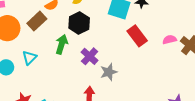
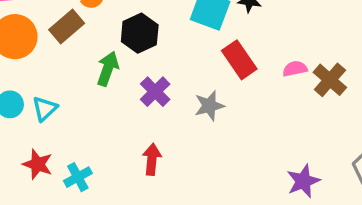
cyan triangle: (29, 58) -> (45, 109), moved
gray star: (109, 72) -> (209, 106), moved

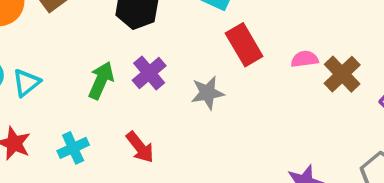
green arrow: (108, 69) -> (101, 80), moved
red arrow: (152, 159) -> (140, 147), turned 132
cyan cross: (78, 177) -> (73, 148), moved

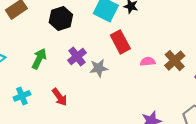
pink semicircle: (305, 59) -> (148, 62), moved
purple cross: (149, 73) -> (77, 57), moved

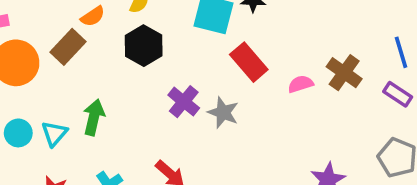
green arrow: (39, 59) -> (94, 117), moved
gray star: (99, 68) -> (223, 112), turned -30

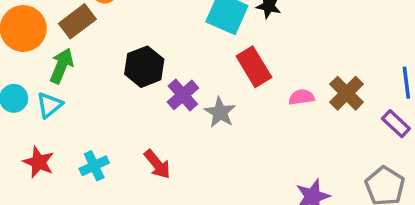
black hexagon: (144, 46) -> (144, 67), moved
green arrow: (94, 117) -> (62, 66), moved

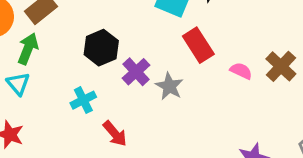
pink semicircle: (302, 97) -> (241, 71), turned 35
cyan triangle: (49, 105) -> (18, 84), turned -30
cyan cross: (94, 166) -> (83, 100), moved

